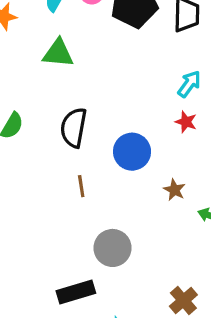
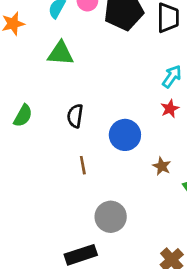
red star: (186, 122) -> (170, 109), turned 30
black semicircle: (74, 128) -> (75, 116), size x0.7

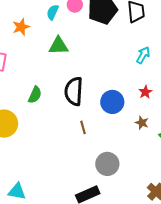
red star: (170, 109) -> (145, 92), moved
black semicircle: (75, 116) -> (74, 91), size x1.6

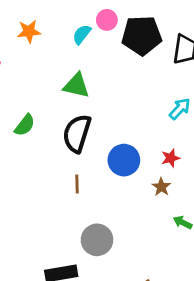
cyan semicircle: (53, 12) -> (82, 34), moved
green triangle: (58, 46) -> (76, 86), moved
brown star: (142, 123) -> (161, 187), moved

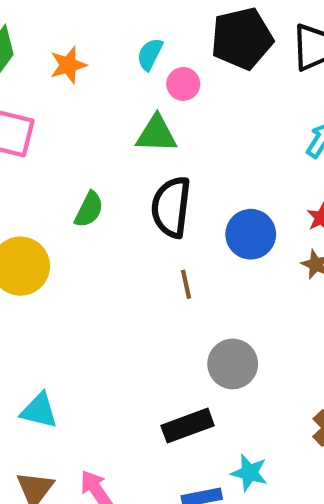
pink circle: (107, 20) -> (183, 84), moved

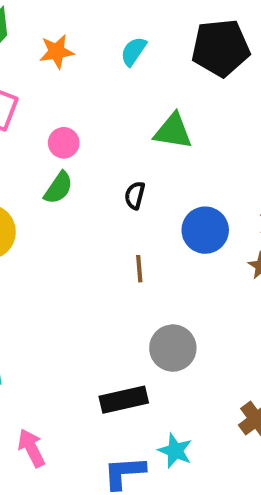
pink circle: (183, 84) -> (64, 143), moved
green triangle: (156, 134) -> (173, 131), moved
black semicircle: (171, 207) -> (135, 195), size x0.5

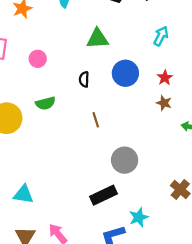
green semicircle: (58, 188) -> (45, 103), moved, turned 54
blue circle: (205, 230) -> (125, 73), moved
cyan star: (175, 451) -> (139, 217), turned -30

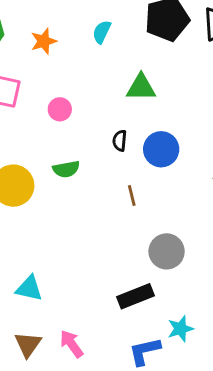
blue circle: (125, 73) -> (161, 149), moved

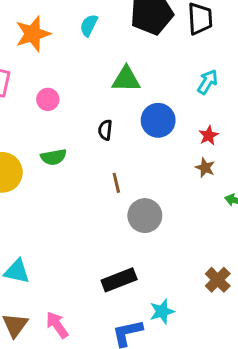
orange star: (44, 41) -> (33, 34), size x1.4
blue circle: (161, 149) -> (158, 120), moved
gray circle: (167, 251) -> (145, 216), moved

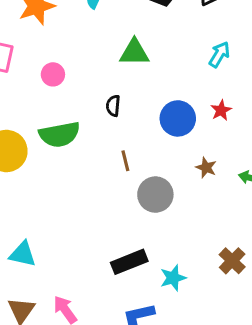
blue circle: (158, 120) -> (178, 118), moved
green semicircle: (53, 157) -> (59, 134), size x1.5
brown star: (205, 168) -> (206, 168), moved
cyan star: (162, 311) -> (173, 278), moved

